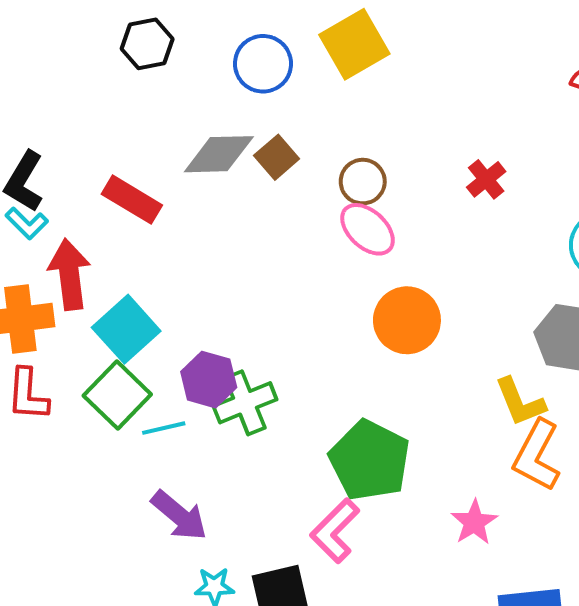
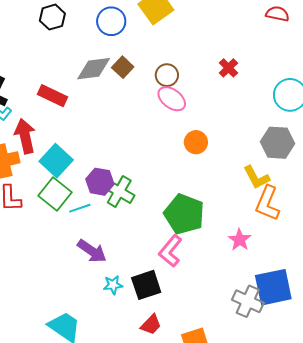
orange circle: (407, 320) -> (196, 142), size x0.7
green cross: (245, 403) -> (119, 191), turned -32

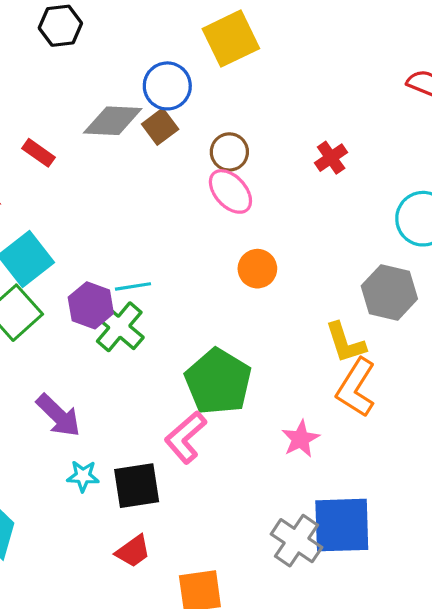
blue circle: (111, 21) -> (167, 86), moved
red rectangle: (53, 96) -> (39, 153), size x0.7
cyan line: (80, 208) -> (133, 286), moved

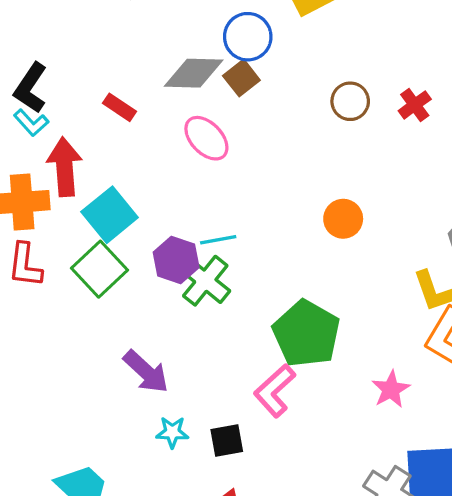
brown circle: (229, 152) -> (350, 101), moved
pink ellipse: (230, 191) -> (206, 138), moved
black square: (137, 486) -> (227, 441), size x0.7

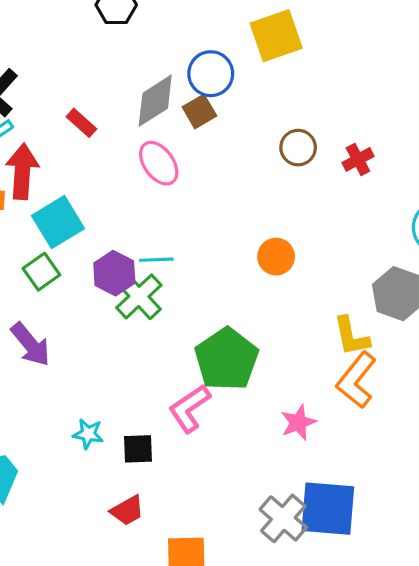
gray diamond: (194, 73) -> (155, 101), turned -42
green square: (100, 269) -> (41, 272), size x0.7
purple arrow: (146, 372) -> (30, 344), moved

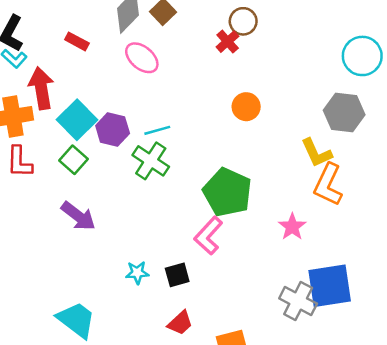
red cross: (358, 159) -> (228, 42), moved
purple hexagon: (114, 273) -> (113, 130), moved

